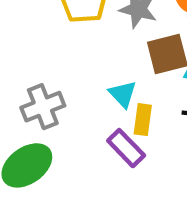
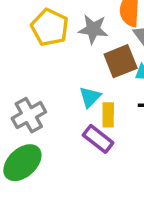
cyan triangle: (123, 94) -> (90, 97), turned 35

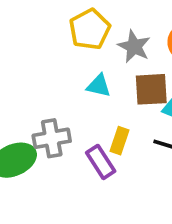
cyan triangle: (90, 97) -> (99, 86), moved, turned 40
gray cross: (29, 115) -> (52, 138), moved

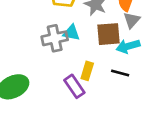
gray cross: (52, 138) -> (55, 38), moved

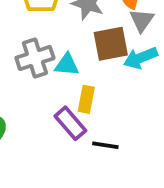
cyan triangle: (71, 33) -> (67, 65), moved
black line: (120, 73) -> (105, 145), moved

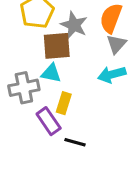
brown square: (111, 44) -> (57, 46), moved
gray cross: (35, 58) -> (24, 88), moved

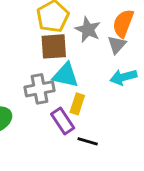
gray triangle: (116, 44) -> (117, 45), moved
brown square: (57, 46) -> (54, 46), moved
cyan triangle: (51, 73) -> (66, 75), size x1.4

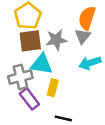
gray star: (88, 30) -> (56, 40), moved, turned -30
purple rectangle: (63, 121) -> (29, 99), moved

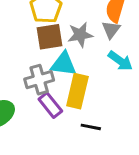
cyan arrow: (90, 63) -> (120, 61), turned -125
yellow rectangle: (53, 88) -> (77, 91), size x1.6

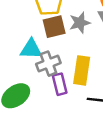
cyan triangle: (64, 64) -> (31, 49), moved
purple rectangle: (50, 105) -> (60, 84), turned 30

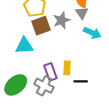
gray cross: (48, 64) -> (44, 86), moved, turned -36
yellow rectangle: (82, 70) -> (67, 68), moved, size x0.6

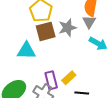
yellow rectangle: (67, 68) -> (69, 78), turned 40

